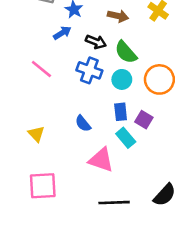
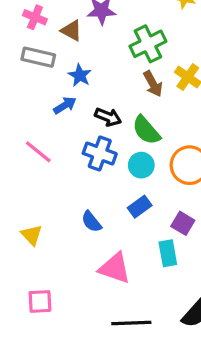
brown arrow: (118, 16) -> (153, 84), moved, turned 48
blue rectangle: (121, 112) -> (140, 207), turned 60
purple square: (144, 120) -> (183, 223), moved
cyan rectangle: (126, 138) -> (168, 253), moved, turned 30
pink square: (43, 186) -> (40, 301), size x0.7

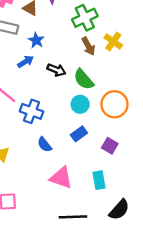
blue cross: (100, 154) -> (31, 111), moved
cyan rectangle: (168, 253) -> (99, 180), moved

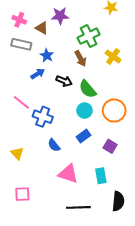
brown arrow: (88, 46) -> (80, 59), moved
black semicircle: (119, 210) -> (118, 201), turned -36

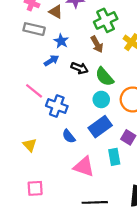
blue rectangle: (84, 136) -> (100, 127), size x1.5
cyan rectangle: (101, 176) -> (114, 157), moved

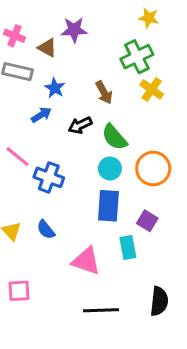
green cross: (106, 20) -> (137, 57), moved
black arrow: (80, 68) -> (80, 125), turned 133
blue rectangle: (100, 127) -> (108, 206), turned -50
blue semicircle: (69, 136) -> (46, 230), moved

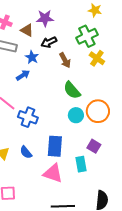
black arrow: (80, 125) -> (49, 42), moved
cyan circle: (110, 169) -> (76, 115), moved
blue rectangle: (108, 206) -> (55, 146), moved

